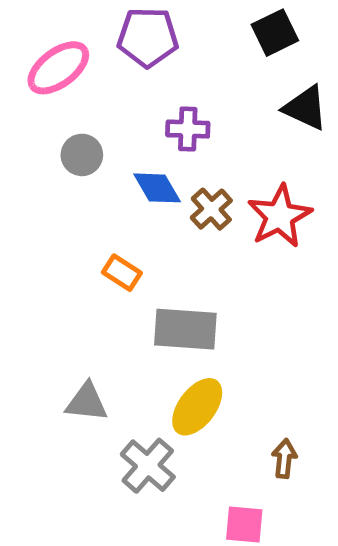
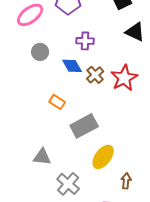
gray rectangle: (185, 329) -> (84, 126), turned -32
yellow ellipse: (197, 407) -> (103, 157), moved

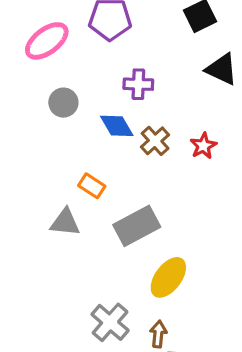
red star: (124, 78) -> (203, 146), size x0.6
gray triangle: (42, 157) -> (65, 222), moved
brown arrow: (126, 181) -> (158, 334), moved

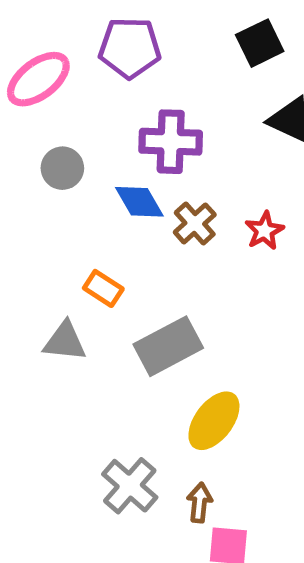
purple cross: (138, 84) -> (171, 142), size x1.4

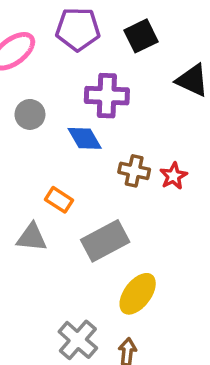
black square: (260, 43) -> (141, 36), moved
brown cross: (195, 223) -> (134, 171), moved, turned -36
red star: (264, 231) -> (173, 176), moved

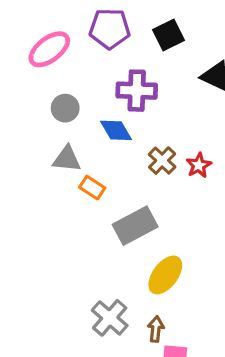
brown cross: (134, 171) -> (162, 161), turned 32
gray triangle: (32, 237) -> (67, 159), moved

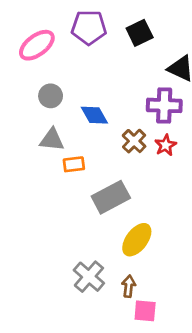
purple cross: (137, 91) -> (164, 105), moved
orange rectangle: (92, 188) -> (74, 164), turned -40

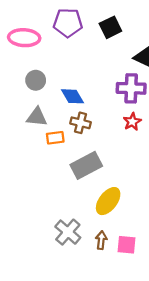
pink ellipse: (37, 45) -> (24, 38), turned 40
brown cross: (134, 141) -> (81, 123), moved, turned -30
pink square: (145, 311) -> (127, 245), moved

